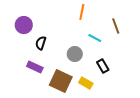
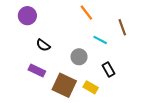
orange line: (82, 12) -> (86, 13), turned -49
purple circle: (24, 25) -> (27, 16), moved
black semicircle: (41, 43) -> (43, 45), turned -72

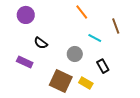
purple rectangle: (37, 70) -> (25, 62), moved

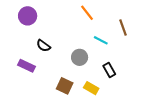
brown square: (61, 81) -> (65, 86), size x0.7

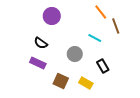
orange line: (87, 13) -> (101, 12), moved
purple circle: (28, 16) -> (52, 16), moved
purple rectangle: (26, 66) -> (38, 63), moved

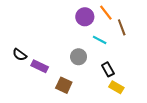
purple circle: (52, 16) -> (85, 17), moved
black semicircle: (41, 43) -> (20, 55), moved
yellow rectangle: (86, 83) -> (116, 87), moved

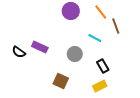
purple circle: (85, 17) -> (71, 11), moved
purple rectangle: (40, 66) -> (40, 47), moved
yellow rectangle: (116, 87) -> (100, 86), moved, turned -56

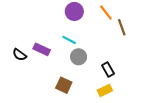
cyan line: (95, 38) -> (69, 40), moved

